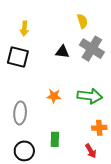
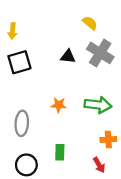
yellow semicircle: (82, 21) -> (90, 23), turned -32
yellow arrow: (24, 29) -> (13, 31), moved
black square: (18, 57) -> (19, 62), turned -30

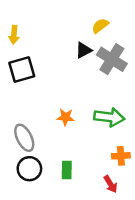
yellow semicircle: (90, 23) -> (100, 26), turned -77
black triangle: (68, 56) -> (84, 50), moved, turned -35
gray ellipse: (22, 123) -> (24, 138), turned -30
black circle: (26, 165) -> (29, 169), moved

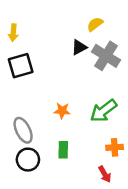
green arrow: (109, 117) -> (104, 111), turned 136
green rectangle: (67, 170) -> (63, 150), moved

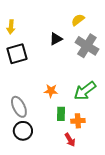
black triangle: (79, 47) -> (56, 39), moved
orange cross: (115, 147) -> (78, 121), moved
green rectangle: (63, 150) -> (61, 114), moved
red arrow: (105, 174) -> (70, 140), moved

